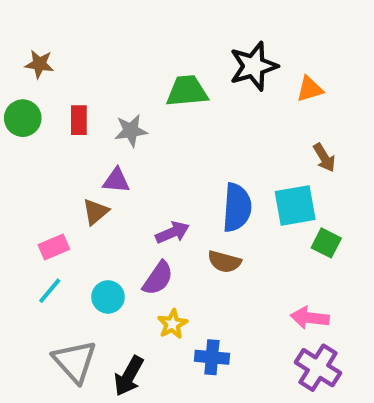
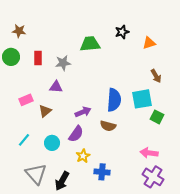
black star: (254, 66) -> (122, 32), size x0.6
brown triangle: (96, 212) -> (45, 111), moved
pink rectangle: (54, 247) -> (26, 100), moved

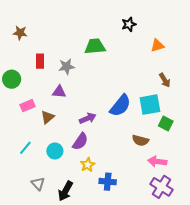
black star: (122, 32) -> (129, 24), moved
green circle: (11, 57) -> (12, 79), moved
blue semicircle: (114, 100) -> (120, 106), turned 35
brown semicircle: (108, 126) -> (140, 140), moved
gray triangle: (36, 174) -> (38, 184), size x0.6

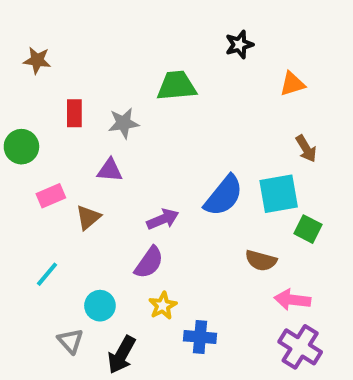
cyan circle: (55, 151) -> (100, 306), moved

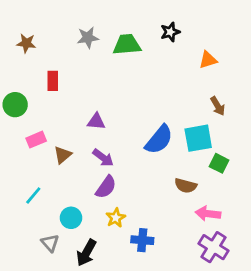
green trapezoid: (176, 86) -> (127, 45), moved
gray star: (123, 123) -> (88, 38), moved
purple triangle: (110, 170) -> (96, 121), moved
purple arrow: (163, 219) -> (103, 158), moved, turned 60

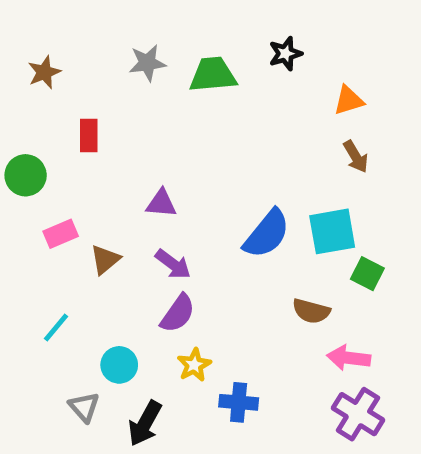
brown star: (26, 43) -> (44, 72), turned -30
brown arrow: (218, 106) -> (356, 157), moved

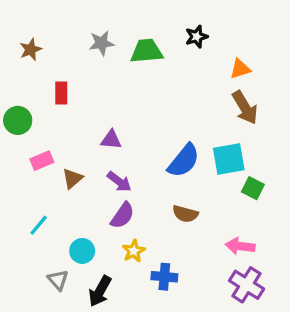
brown arrow: (356, 157) -> (245, 108), size x1.5
brown semicircle: (311, 311) -> (185, 214), moved

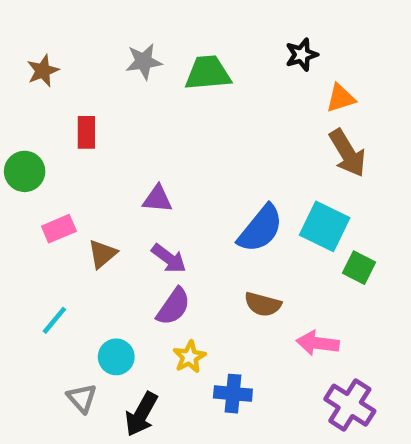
black star: (197, 37) -> (302, 55), moved
cyan square: (229, 159) -> (325, 226), turned 36
pink arrow: (240, 246) -> (318, 343), moved

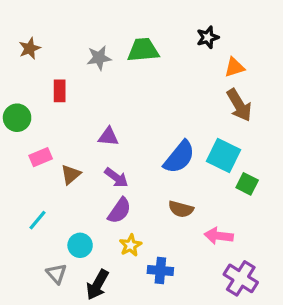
gray star: (144, 61) -> (99, 58), moved

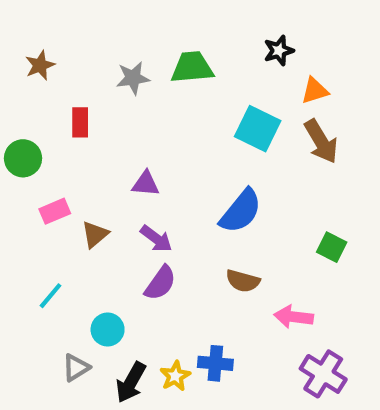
cyan square: (223, 156) -> (258, 129), moved
yellow star: (130, 245) -> (175, 376), moved
gray triangle: (56, 274) -> (76, 368), turned 40

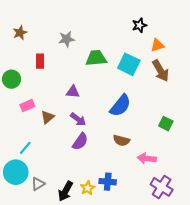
green trapezoid: (192, 67) -> (96, 58), moved
cyan circle: (108, 330) -> (16, 172), moved, size x1.5

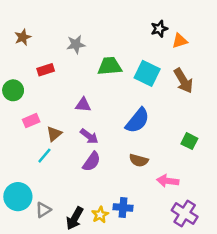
orange triangle: (157, 45) -> (180, 41), moved
red rectangle: (40, 61) -> (46, 70), turned 72
cyan line: (25, 148) -> (44, 156), moved

